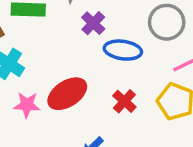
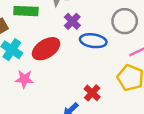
red ellipse: (67, 94) -> (46, 49), moved
red cross: (124, 101) -> (92, 93), moved

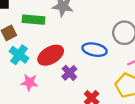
purple cross: (72, 21) -> (69, 73), moved

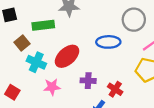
purple cross: (69, 73) -> (88, 81), moved, turned -32

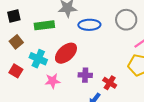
blue ellipse: (108, 42) -> (89, 25), moved
brown square: (22, 43) -> (16, 42), moved
red square: (12, 92) -> (16, 71), moved

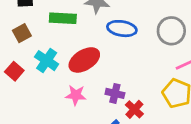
purple cross: (85, 75) -> (115, 93), moved
pink star: (53, 81) -> (76, 95), moved

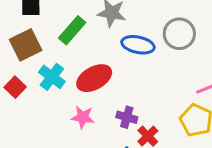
green rectangle: (63, 18) -> (72, 30), turned -55
gray circle: (171, 31) -> (179, 34), moved
brown square: (22, 33) -> (26, 45), size x1.5

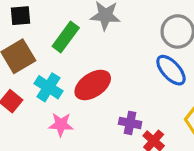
blue ellipse: (138, 45) -> (171, 70), moved, turned 40
pink star: (83, 117) -> (61, 125), moved

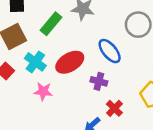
blue ellipse: (171, 70) -> (110, 51), moved
purple cross: (130, 123) -> (99, 81), moved

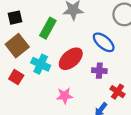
pink star: (43, 91) -> (65, 96), moved

